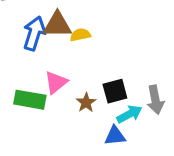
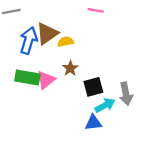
brown triangle: (57, 25) -> (47, 34), turned -35
green rectangle: (30, 100) -> (27, 78), moved
brown star: (86, 103) -> (70, 68), moved

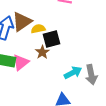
black square: (93, 87) -> (51, 39), moved
cyan arrow: (105, 105) -> (73, 73), moved

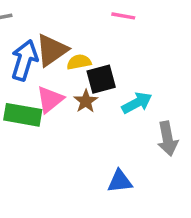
pink triangle: (21, 62) -> (50, 99), moved
cyan arrow: (73, 73) -> (137, 103), moved

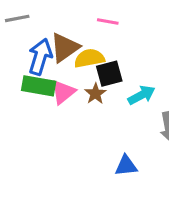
pink line: (123, 16) -> (108, 21), moved
yellow semicircle: (79, 62) -> (89, 58), size x1.4
green rectangle: (23, 115) -> (39, 86), moved

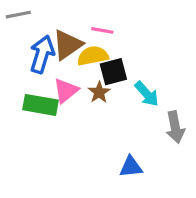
pink line: (108, 21) -> (102, 30), moved
green rectangle: (39, 86) -> (40, 105), moved
cyan arrow: (141, 95) -> (147, 94), turned 76

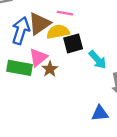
brown star: (99, 92) -> (50, 69), moved
blue triangle: (131, 167) -> (100, 113), moved

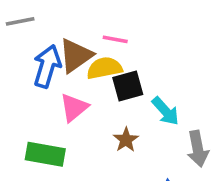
green rectangle: (20, 68) -> (45, 154), moved
brown star: (50, 69) -> (126, 140), moved

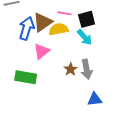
black square: (128, 86) -> (87, 19), moved
cyan arrow: (165, 111) -> (85, 37), moved
gray arrow: (198, 149) -> (87, 69), moved

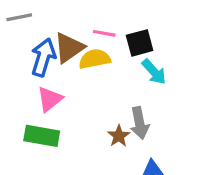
cyan arrow: (85, 37) -> (154, 72), moved
pink triangle: (42, 51) -> (50, 99), moved
brown star: (71, 69) -> (119, 136), moved

